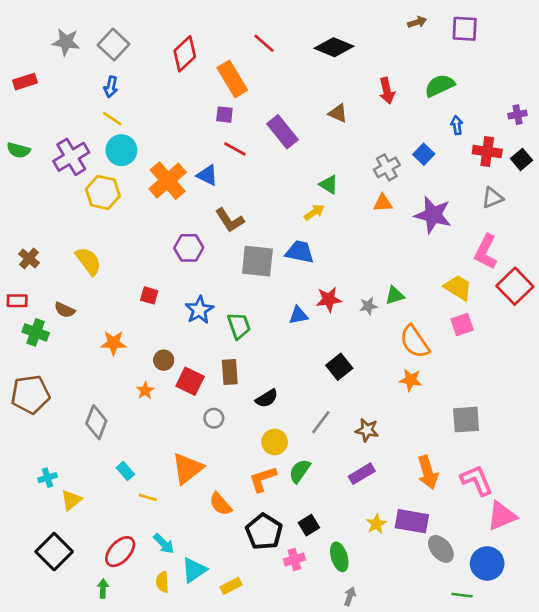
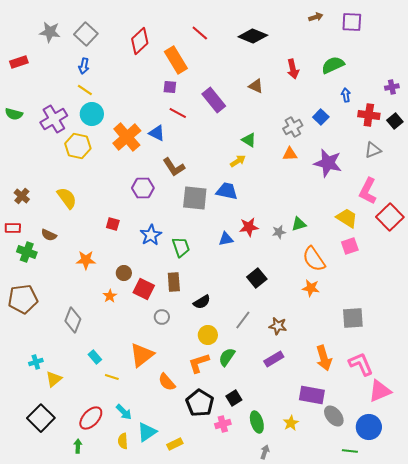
yellow star: (376, 524) -> (291, 423), moved

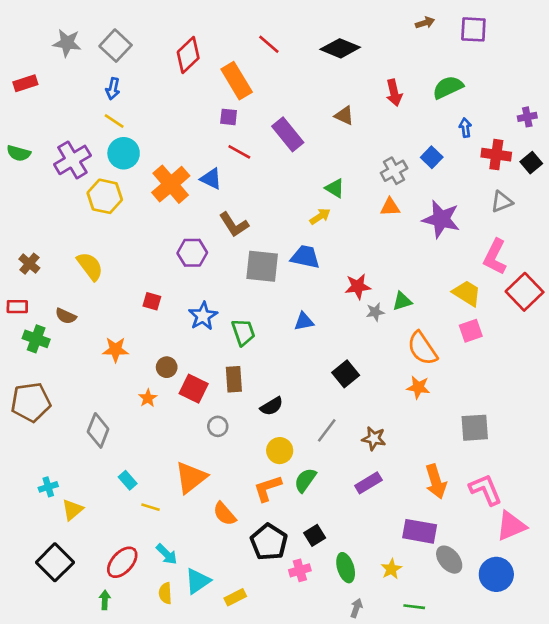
red star: (249, 227) -> (358, 286), moved
green line: (350, 451) -> (414, 607), moved

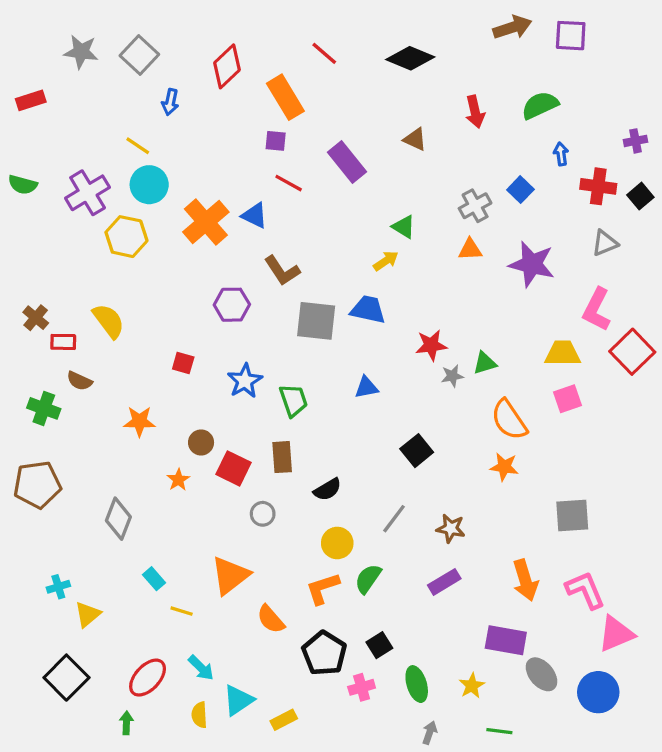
brown arrow: (425, 23) -> (512, 27), size x1.6
blue arrow: (113, 89) -> (170, 102), moved
yellow trapezoid: (467, 293) -> (563, 353), turned -32
red rectangle: (17, 307) -> (63, 342), moved

